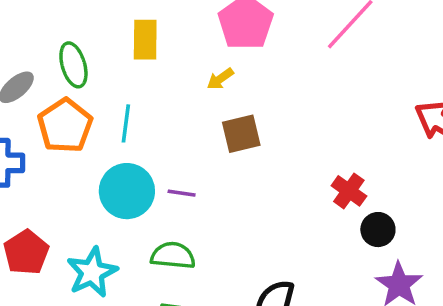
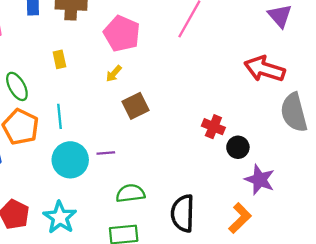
yellow rectangle: (145, 40) -> (59, 59), size x0.7
green semicircle: (173, 256) -> (130, 193), moved

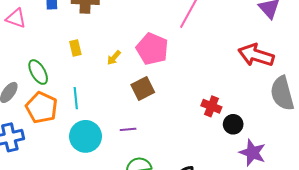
pink pentagon: (122, 34) -> (152, 49), moved
yellow arrow: (114, 74) -> (114, 58), moved
purple line: (106, 153) -> (128, 129), moved

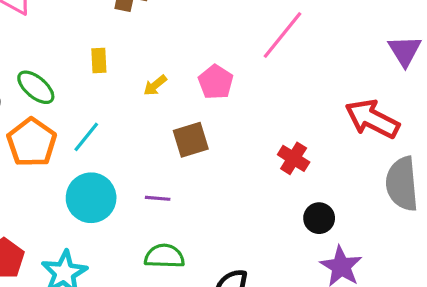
pink pentagon: (152, 49) -> (216, 82), size x0.7
green ellipse: (38, 72) -> (36, 87), turned -30
cyan line: (76, 98) -> (86, 137), turned 35
red cross: (211, 106) -> (294, 158), moved

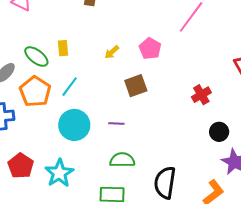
yellow rectangle: (99, 60) -> (63, 48), moved
red cross: (294, 158) -> (201, 95), turned 30

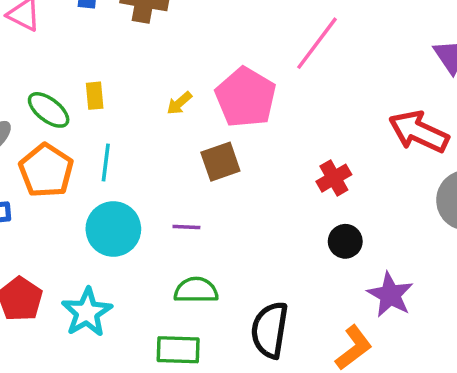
pink pentagon: (150, 48) -> (246, 97), size x1.6
cyan line: (70, 87) -> (106, 162), turned -30
black circle: (219, 132) -> (345, 241), moved

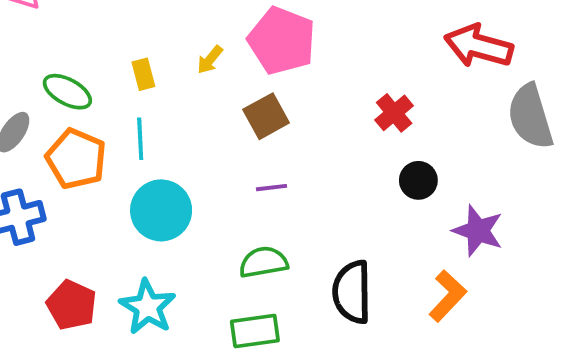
yellow rectangle: (95, 96) -> (143, 74), moved
purple line: (186, 227) -> (271, 188), moved

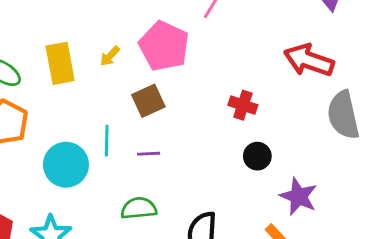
yellow rectangle: (143, 74) -> (60, 63), size x1.8
red cross: (394, 113) -> (243, 105), turned -36
cyan line: (140, 139) -> (107, 141), moved

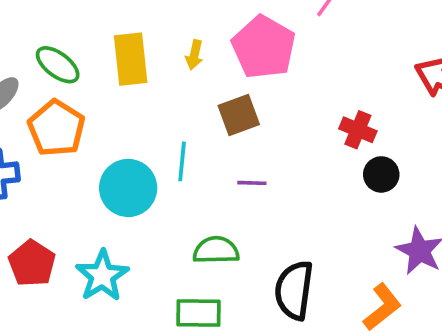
yellow arrow: (110, 56) -> (194, 55), turned -35
purple line: (149, 154) -> (252, 183), moved
black circle: (257, 156) -> (381, 174), moved

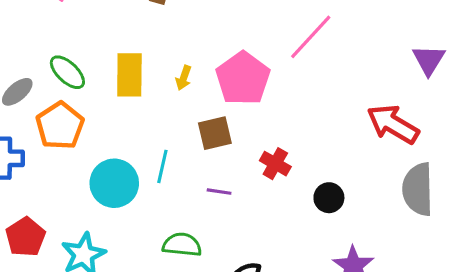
red cross: (358, 130) -> (275, 164), moved

